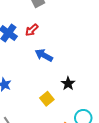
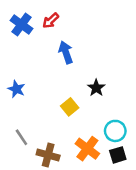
blue arrow: (44, 55) -> (66, 52), turned 42

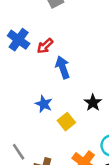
red arrow: (51, 21) -> (45, 46), moved
blue star: (16, 89) -> (44, 104), moved

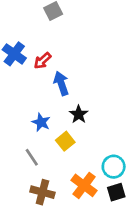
black star: (93, 103) -> (79, 114), moved
gray line: (19, 152) -> (32, 157), moved

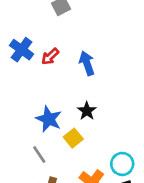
blue arrow: (61, 83) -> (87, 63), moved
blue star: (41, 122) -> (49, 119), size x1.4

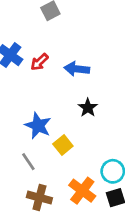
blue arrow: (87, 63) -> (77, 69), turned -65
black star: (87, 111) -> (88, 108), moved

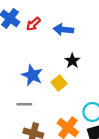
yellow square: (63, 145) -> (59, 83), moved
gray line: (28, 162) -> (24, 104), turned -56

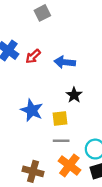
yellow square: (59, 83) -> (60, 119), turned 32
gray line: (24, 104) -> (61, 141), moved

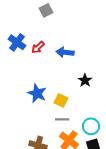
black star: (74, 95) -> (85, 80), moved
yellow square: (60, 119) -> (61, 100), turned 32

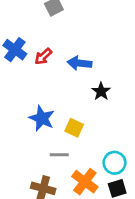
black star: (85, 80) -> (101, 91), moved
gray line: (62, 119) -> (59, 155), moved

